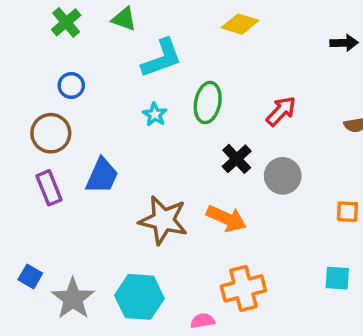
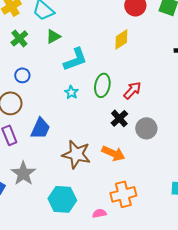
green triangle: (124, 19) -> (53, 36), turned -49
yellow diamond: (240, 24) -> (121, 39), turned -50
red arrow: (281, 111) -> (132, 90), moved
gray star: (73, 299) -> (23, 173), moved

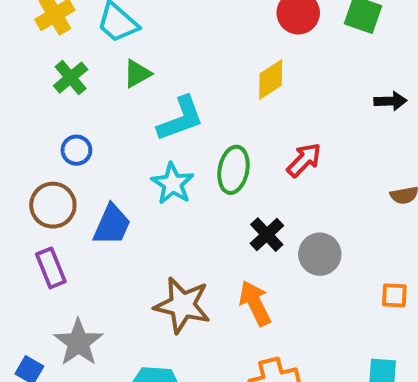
red arrow: (132, 90) -> (304, 160), moved
cyan star: (71, 92) -> (173, 184), size x1.5
blue trapezoid: (40, 128) -> (112, 225), moved
orange arrow: (113, 153) -> (255, 303), turned -140

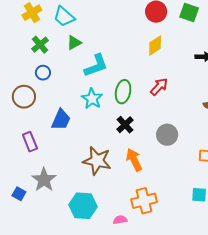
yellow diamond: (271, 80) -> (155, 46), moved
blue circle: (76, 150) -> (43, 73), moved
brown circle: (53, 205) -> (24, 97), moved
black cross: (267, 235) -> (125, 125), moved

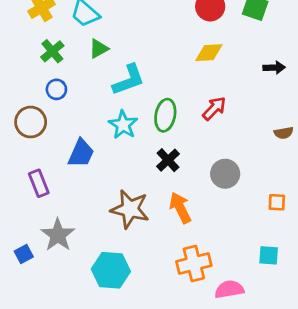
yellow diamond: (155, 46) -> (209, 53), turned 30
blue square: (19, 194) -> (24, 254), turned 32
pink semicircle: (120, 220) -> (229, 289), moved, size x1.5

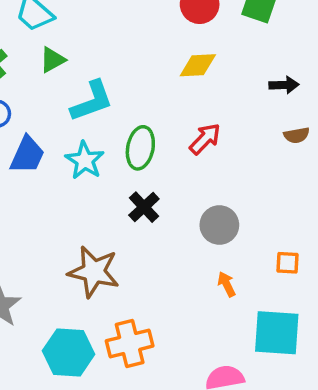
brown semicircle: (284, 133) -> (297, 135), moved
blue trapezoid: (81, 153) -> (27, 155), moved
orange arrow: (180, 208) -> (227, 284), moved, size x0.6
cyan square: (269, 255) -> (277, 333), size x1.8
orange cross: (194, 264) -> (130, 343), moved

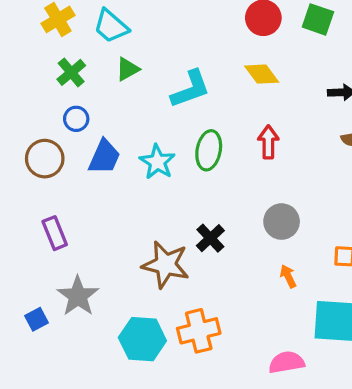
yellow diamond: (198, 65) -> (262, 74), turned 56
cyan L-shape: (92, 101) -> (190, 89), moved
red arrow: (205, 139) -> (268, 142), turned -44
black cross: (144, 207) -> (210, 238), moved

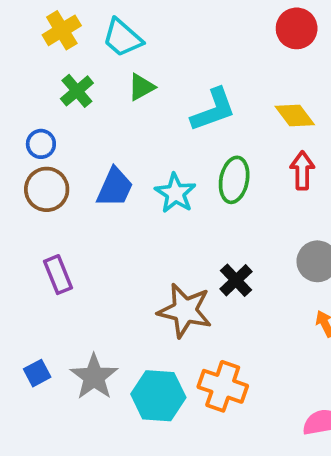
yellow diamond: (262, 74) -> (295, 116), moved
blue circle: (76, 119) -> (41, 144), moved
gray star: (78, 296) -> (94, 377), moved
orange cross: (199, 331) -> (223, 386), turned 33

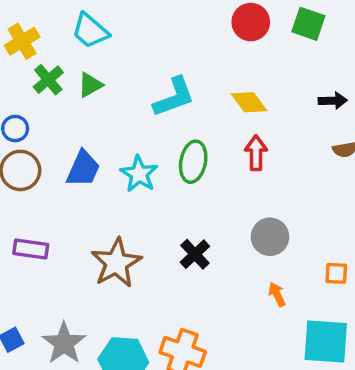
yellow cross: (62, 30) -> (22, 41), moved
green triangle: (141, 87) -> (90, 85), moved
purple rectangle: (58, 275) -> (31, 249), turned -60
brown star: (185, 311) -> (116, 263), moved, turned 30

